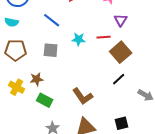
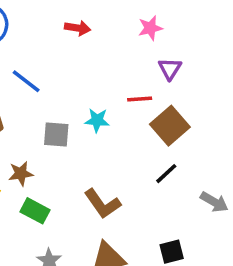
blue line: (52, 20) -> (26, 81), moved
cyan star: (79, 39) -> (97, 120), moved
gray square: (51, 50) -> (56, 134), moved

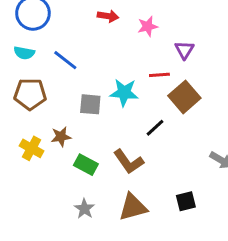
pink star: (150, 28) -> (148, 26), moved
cyan star: (97, 120) -> (124, 93), size x1.4
black line: (166, 174) -> (155, 128), moved
green rectangle: (35, 211) -> (86, 165), moved

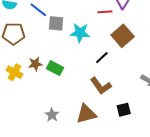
red line: (159, 75) -> (105, 12), moved
gray square: (90, 104) -> (56, 23), moved
brown L-shape: (129, 162) -> (101, 86), moved
green rectangle: (86, 165) -> (55, 68), moved

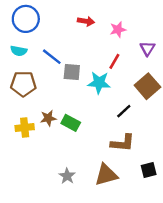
red line: (105, 12) -> (114, 61), moved, turned -56
yellow cross: (15, 72) -> (25, 128), turned -35
brown L-shape: (101, 86) -> (123, 143), turned -50

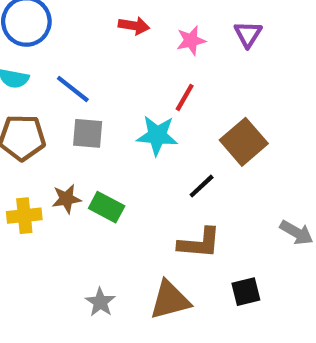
purple triangle: (147, 48) -> (248, 34), moved
gray square: (72, 72) -> (88, 133), moved

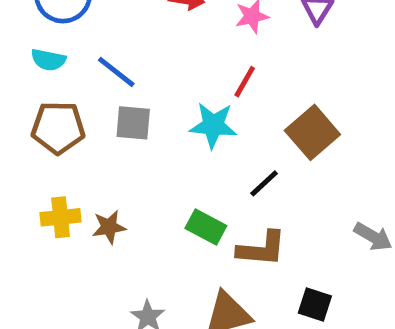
brown star: (66, 199) -> (109, 227), moved
green rectangle: (107, 207) -> (206, 227), moved
black square: (246, 292) -> (315, 304), turned 32

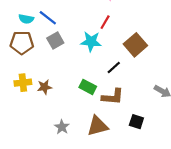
cyan semicircle: (48, 60) -> (26, 19), moved
gray square: (133, 123) -> (55, 40), turned -35

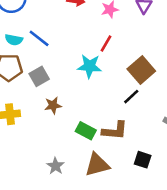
gray square: (55, 40) -> (39, 76), moved
black line: (114, 68) -> (131, 97), moved
brown star: (45, 87) -> (53, 105), moved
green rectangle: (88, 87) -> (86, 131), moved

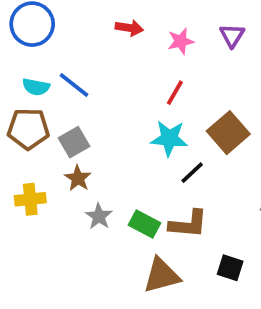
cyan star: (90, 66) -> (169, 138), moved
black line: (131, 97) -> (192, 173), moved
brown star: (53, 105) -> (78, 178), moved, turned -30
gray star: (55, 166) -> (99, 216), moved

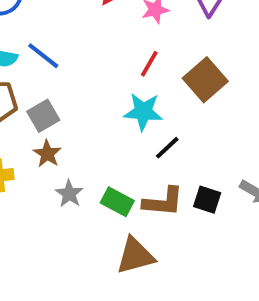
brown square: (228, 133) -> (205, 80), moved
black square: (230, 268) -> (207, 200), moved

